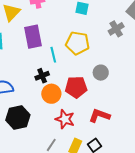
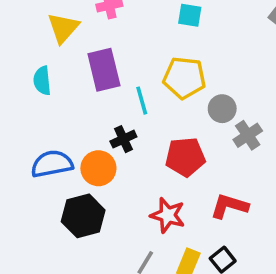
gray cross: (116, 29) -> (248, 135), moved
gray circle: (101, 73) -> (222, 109), moved
orange circle: (51, 94) -> (98, 168), moved

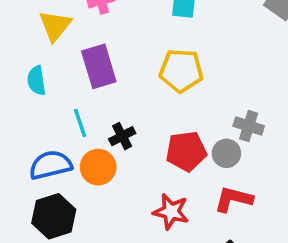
cyan line: (142, 101) -> (80, 123), moved
gray circle: (222, 109) -> (226, 153), moved
gray cross: (248, 135) -> (249, 126), turned -36
black hexagon: (83, 216) -> (54, 216), moved

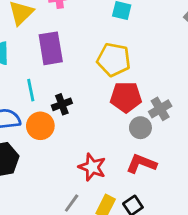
gray cross: (249, 126) -> (160, 109), turned 35
red pentagon: (186, 151) -> (126, 97), moved

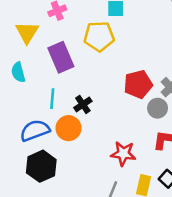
yellow pentagon: (114, 60) -> (99, 36), moved
cyan line: (31, 90) -> (52, 99), turned 30

